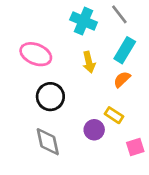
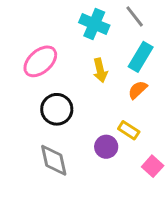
pink ellipse: (36, 54) -> (40, 61), turned -64
pink square: (135, 147) -> (153, 166), turned -30

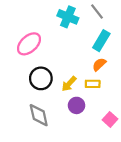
yellow arrow: (100, 70) -> (69, 84), moved, turned 56
yellow rectangle: (129, 130) -> (93, 84), moved, turned -32

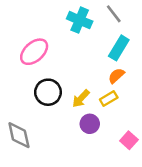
yellow rectangle: (93, 84) -> (109, 99), turned -32
gray diamond: (39, 115) -> (19, 135), moved

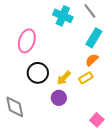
pink ellipse: (34, 52) -> (27, 41), turned -30
purple circle: (90, 124) -> (59, 98), moved
pink square: (129, 140) -> (97, 120), moved

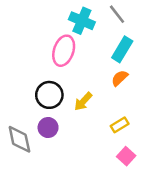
pink ellipse: (27, 41) -> (64, 51), moved
yellow rectangle: (86, 78) -> (120, 125), moved
purple circle: (59, 98) -> (48, 127), moved

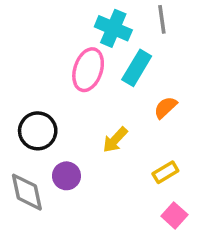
gray line: (117, 14) -> (162, 19), turned 30
cyan rectangle: (122, 49) -> (137, 68), moved
black circle: (49, 95) -> (38, 131), moved

